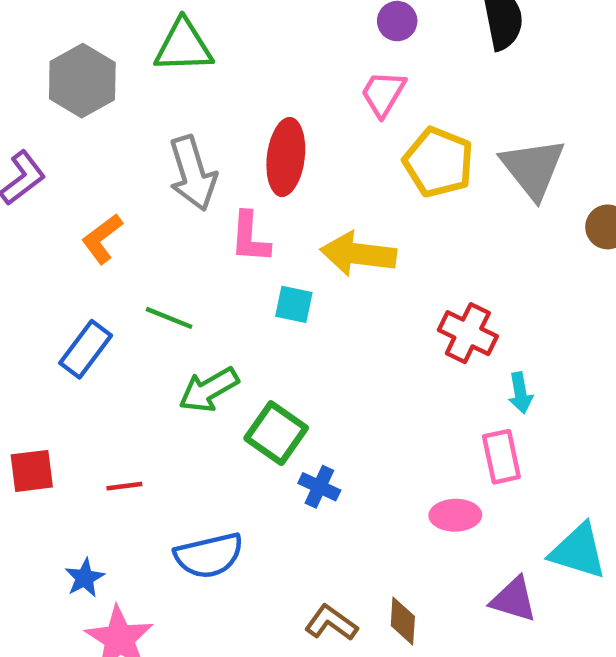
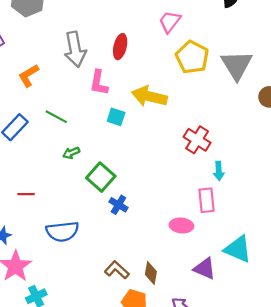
red ellipse: (286, 157) -> (120, 47), size x0.7
green arrow: (209, 390) -> (71, 153), size x0.6

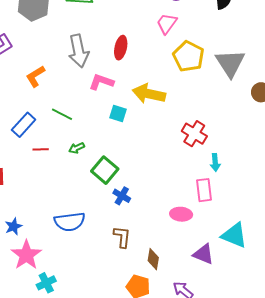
pink L-shape: (99, 83) -> (101, 82), turned 100
red line: (26, 194) -> (41, 149), moved
brown L-shape: (117, 270) -> (122, 237), moved, turned 55

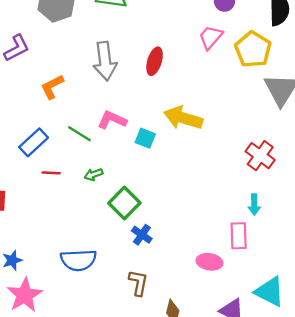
yellow pentagon: (188, 56) -> (253, 49), moved
pink L-shape: (101, 82) -> (112, 120), moved
red cross: (194, 134) -> (260, 156), moved

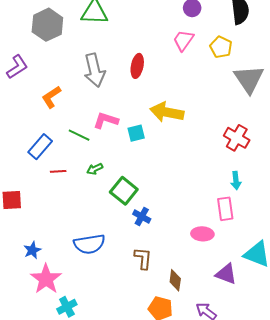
yellow pentagon: (253, 49) -> (221, 47), size x0.7
cyan square: (145, 138) -> (136, 133), turned -30

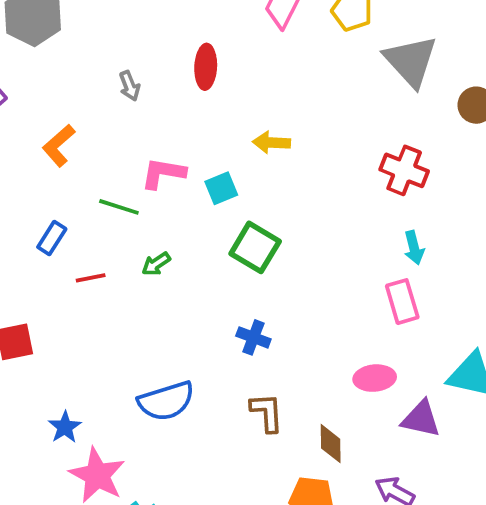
gray arrow: (94, 70) -> (130, 86), size x0.5
yellow arrow: (167, 112) -> (271, 143), size x0.6
blue rectangle: (40, 147) -> (52, 238), size x0.7
green square: (124, 191) -> (255, 247), moved
pink ellipse: (202, 234) -> (375, 378), moved

